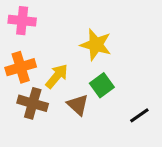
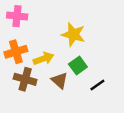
yellow arrow: (57, 76) -> (43, 59), turned 30
black line: (139, 115) -> (97, 85), moved

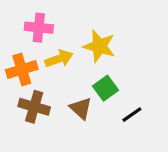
pink cross: (17, 16) -> (39, 28), moved
yellow arrow: (43, 59) -> (59, 59), moved

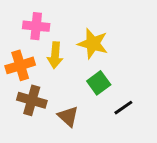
yellow arrow: (59, 59) -> (55, 55), turned 115
brown triangle: (81, 108) -> (68, 116), moved

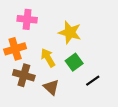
yellow arrow: (55, 55) -> (48, 58), moved, turned 144

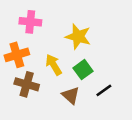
brown triangle: (51, 87) -> (71, 95), moved

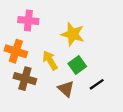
orange cross: (17, 55) -> (16, 51), turned 35

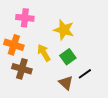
brown triangle: (66, 89) -> (66, 83), moved

